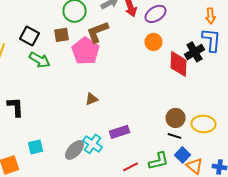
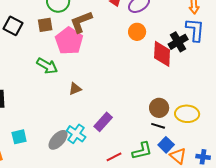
green arrow: (40, 60) -> (47, 66), moved
purple rectangle: (120, 132) -> (103, 122), turned -30

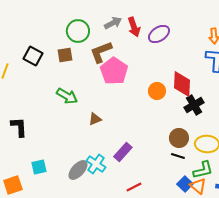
orange circle: (137, 32) -> (157, 91), moved
pink pentagon: (69, 41) -> (114, 71), moved
black cross: (178, 42) -> (194, 105), moved
blue square: (166, 145) -> (185, 184), moved
green L-shape: (142, 151) -> (203, 170), moved

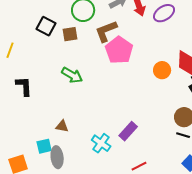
black square: (33, 56) -> (46, 26), moved
brown triangle: (95, 119) -> (62, 126), moved, turned 32
black L-shape: (19, 127) -> (24, 86), moved
gray ellipse: (78, 170) -> (57, 157), moved, turned -50

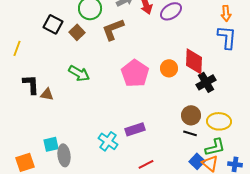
brown square: (70, 34) -> (77, 32), turned -35
pink pentagon: (119, 50) -> (135, 73), moved
brown triangle: (62, 126) -> (47, 94), moved
purple rectangle: (128, 131) -> (135, 129), turned 30

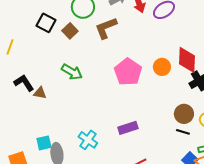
black L-shape: (31, 84) -> (24, 83), turned -30
cyan cross: (108, 141) -> (88, 140), moved

